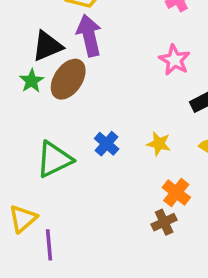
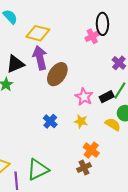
pink star: (175, 60) -> (84, 97), moved
brown ellipse: (68, 79) -> (57, 74), moved
green triangle: (54, 159) -> (38, 170), moved

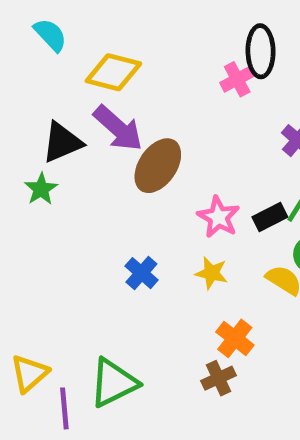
purple arrow: (40, 58) -> (118, 128), turned 145

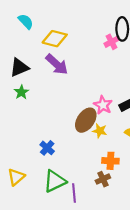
black triangle: (62, 142) -> (19, 68), moved
brown ellipse: (158, 166) -> (86, 120), moved
blue cross: (141, 273) -> (47, 148), moved
orange cross: (235, 338) -> (110, 161), turned -35
purple line: (64, 408) -> (74, 193), moved

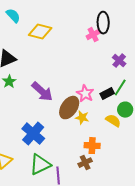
purple arrow: (57, 64) -> (42, 92), moved
blue cross: (47, 148) -> (33, 134), size x1.6

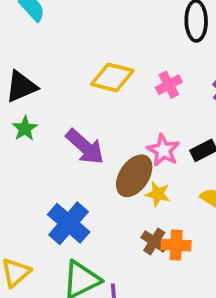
yellow diamond: (40, 32) -> (112, 77), moved
pink cross: (93, 35) -> (169, 85), moved
brown cross: (85, 163) -> (154, 241), moved, turned -32

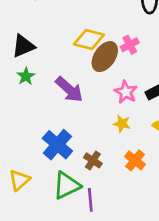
brown ellipse: (134, 176) -> (105, 57), moved
brown cross: (154, 241) -> (93, 160), moved
orange cross: (176, 245) -> (135, 160), turned 36

